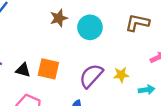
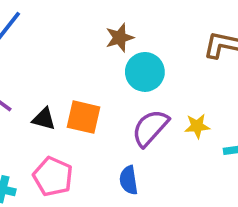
brown star: (59, 18) -> (120, 38), moved
cyan circle: (90, 27) -> (145, 72), moved

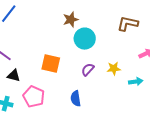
black triangle: (44, 119) -> (14, 76), moved
purple semicircle: (150, 128) -> (88, 70), size x0.6

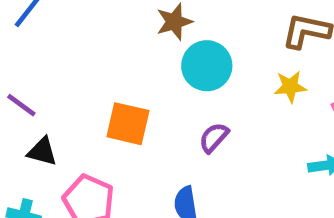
yellow star: (114, 69) -> (290, 87), moved

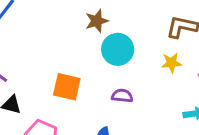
purple semicircle: (214, 138) -> (122, 96), turned 54

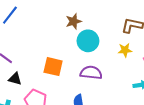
purple semicircle: (122, 96) -> (91, 73), size x1.5

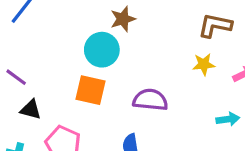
cyan circle: (88, 41) -> (102, 50), moved

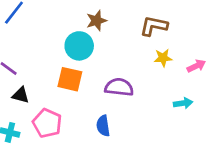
brown L-shape: (215, 25) -> (154, 26), moved

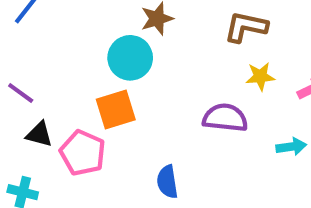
orange square: (70, 79) -> (116, 109), turned -30
purple semicircle: (119, 87) -> (225, 118), moved
pink pentagon: (47, 123) -> (83, 153), moved

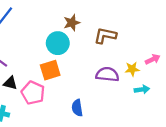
brown L-shape: (246, 27) -> (105, 36), moved
yellow star: (260, 76) -> (132, 69), moved

